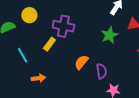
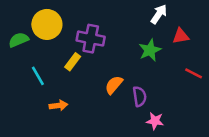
yellow circle: (29, 15) -> (47, 24), size x1.5

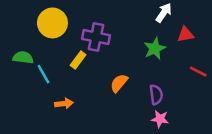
green semicircle: (19, 40) -> (23, 57), moved, turned 30
purple semicircle: (140, 96) -> (156, 95), moved

